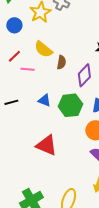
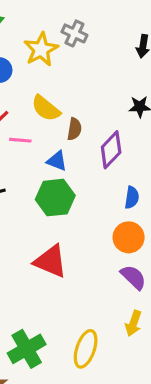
blue triangle: (44, 100) -> (57, 161), moved
green hexagon: (70, 105) -> (55, 198), moved

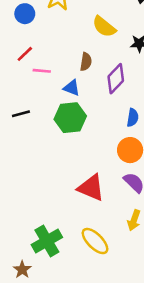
yellow semicircle: (46, 108) -> (104, 27), moved
red triangle: (51, 261) -> (91, 188), moved
yellow ellipse: (86, 349) -> (95, 241), turned -64

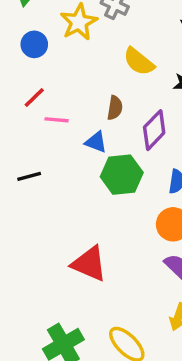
green hexagon: (70, 118) -> (122, 175), moved
red triangle: (91, 188) -> (89, 264), moved

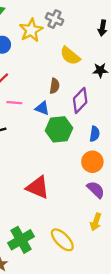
pink line: (57, 120) -> (14, 103), moved

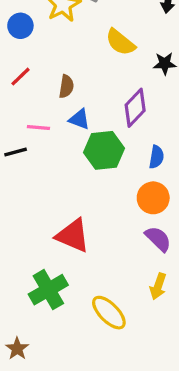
brown semicircle: (54, 86) -> (66, 86), moved
pink line: (14, 103) -> (38, 127), moved
green cross: (21, 240) -> (48, 290), moved

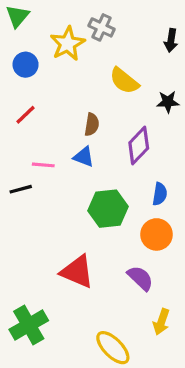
brown semicircle: (66, 86) -> (92, 124), moved
green hexagon: (104, 150) -> (108, 209), moved
purple semicircle: (158, 239) -> (140, 278), moved
green cross: (48, 290) -> (29, 325), moved

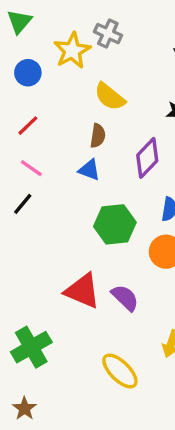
yellow semicircle: (124, 81) -> (110, 97), moved
pink line: (43, 165) -> (31, 168), moved, turned 30
black line: (21, 189) -> (23, 204), turned -35
purple semicircle: (140, 278) -> (125, 298), moved

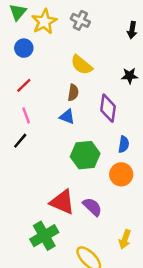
yellow star: (72, 51) -> (44, 22), moved
purple diamond: (147, 158) -> (108, 108), turned -36
pink line: (31, 168) -> (26, 115), turned 35
green cross: (31, 347) -> (44, 236), moved

